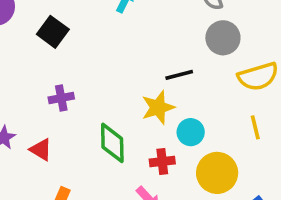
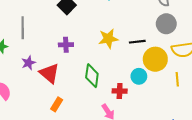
yellow star: (158, 107) -> (108, 39), moved
red triangle: (41, 150) -> (49, 73), size x1.5
yellow circle: (217, 173) -> (155, 59), moved

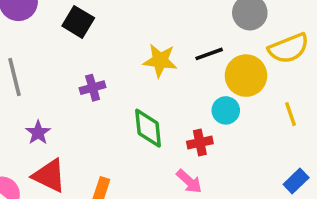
yellow star: (108, 39) -> (160, 61), turned 30
red triangle: (49, 73) -> (49, 176), moved
yellow line: (177, 79) -> (290, 114), moved

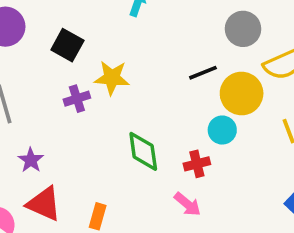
yellow star: (160, 61) -> (112, 78), moved
purple cross: (93, 88) -> (77, 99), moved

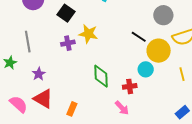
black line: (203, 73) -> (139, 37), turned 49

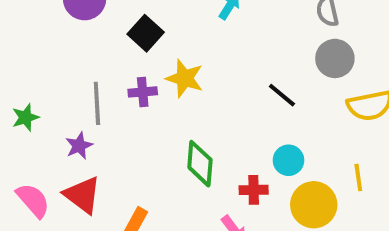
gray line: (28, 42) -> (97, 103), moved
yellow circle: (159, 51) -> (314, 205), moved

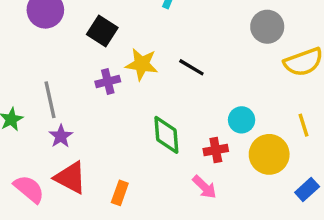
black line: (282, 95) -> (191, 67), moved
gray line: (97, 103) -> (50, 100), moved

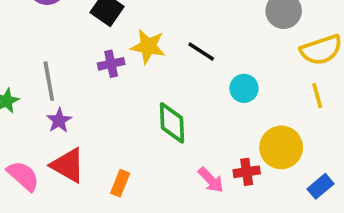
cyan circle: (242, 120) -> (244, 88), moved
yellow line: (303, 125) -> (317, 96), moved
red cross: (216, 150) -> (247, 172), moved

